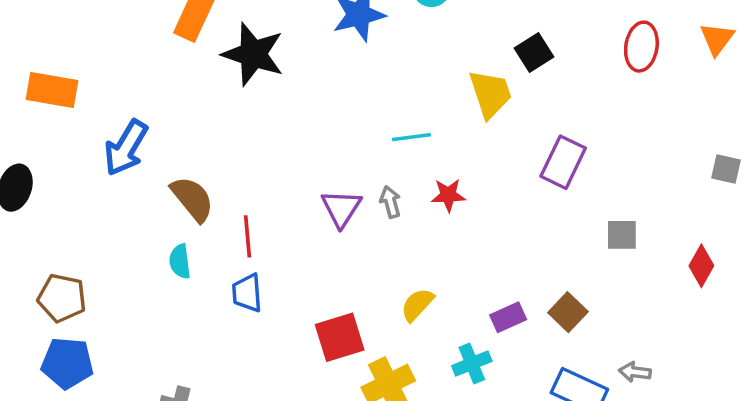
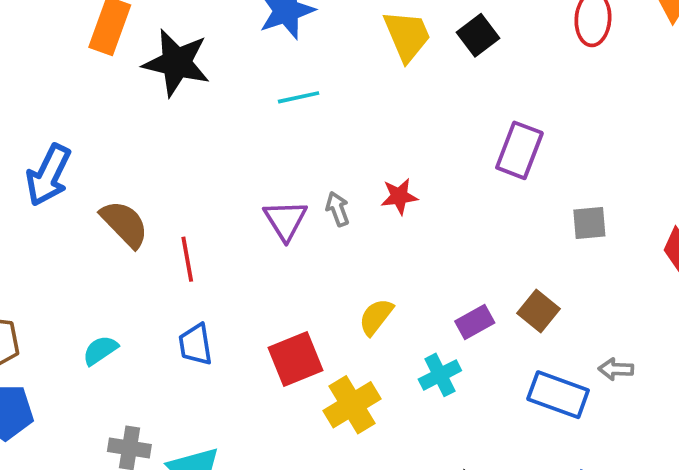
yellow trapezoid: (490, 94) -> (407, 36), moved
cyan line: (412, 137) -> (299, 97), moved
cyan semicircle: (180, 261) -> (100, 350), moved, turned 68
blue trapezoid: (247, 293) -> (195, 344), moved

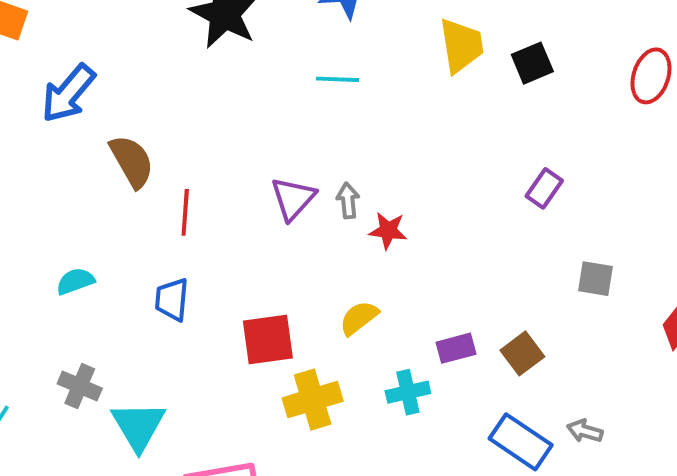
purple rectangle: (519, 150) -> (544, 188), size x0.7
red star: (399, 196) -> (388, 231), moved

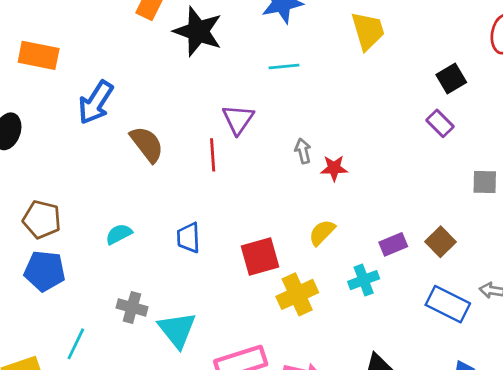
black square: (532, 63) -> (451, 79), moved
purple rectangle: (544, 188) -> (440, 123), turned -72
purple triangle: (293, 199) -> (238, 119), moved
red line: (185, 212) -> (213, 155), moved

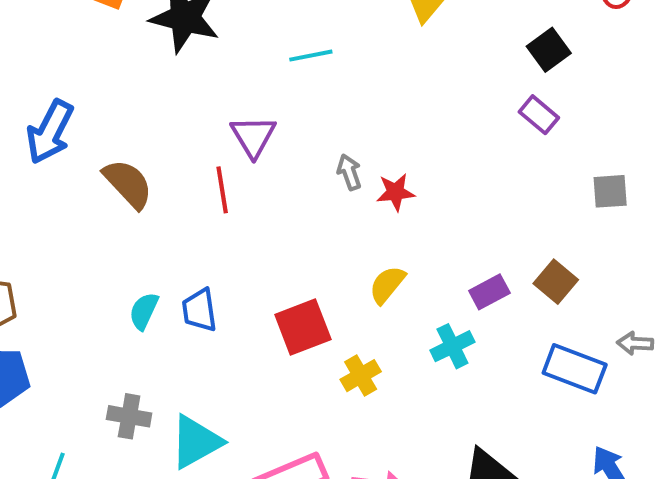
cyan semicircle: (119, 234) -> (144, 311), moved, turned -32
yellow cross: (297, 294) -> (361, 376), size x0.7
cyan triangle: (177, 330) -> (196, 442), turned 45

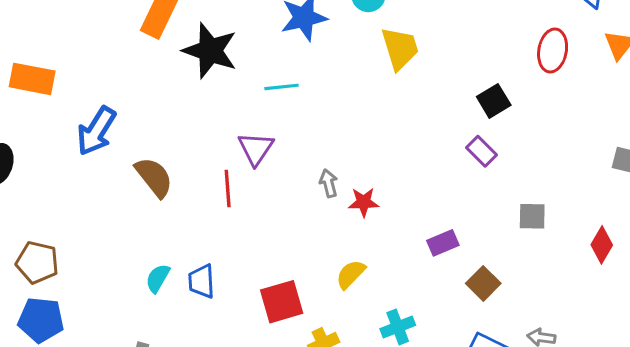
cyan line: (311, 56) -> (281, 87), moved
purple rectangle: (489, 292) -> (443, 243), moved

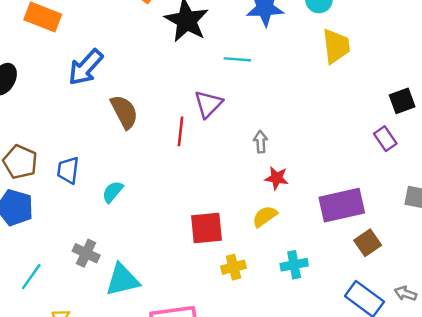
red star: (364, 202) -> (277, 178), moved
purple rectangle: (443, 243) -> (342, 205), size x1.8
blue trapezoid: (201, 281) -> (68, 170), moved

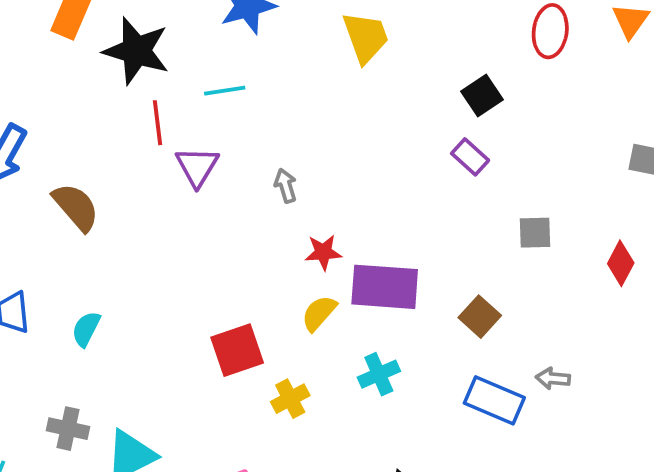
red line: (180, 131) -> (158, 123), moved
gray arrow: (261, 142) -> (286, 186), moved
purple rectangle: (342, 205) -> (385, 287), moved, turned 30

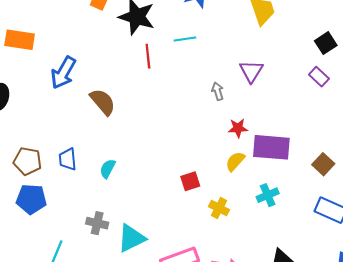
purple triangle: (197, 167) -> (251, 71), moved
red square: (237, 350) -> (190, 181), size x0.7
yellow cross: (290, 399) -> (219, 208), turned -36

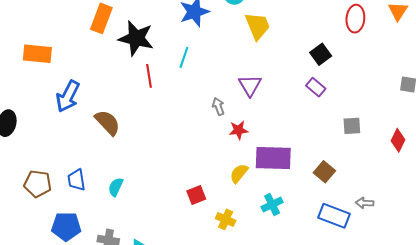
cyan line: (185, 39) -> (184, 57), turned -60
orange rectangle: (20, 40) -> (37, 54), moved
red star: (238, 128) -> (238, 130), moved
blue pentagon: (31, 199) -> (66, 226), moved

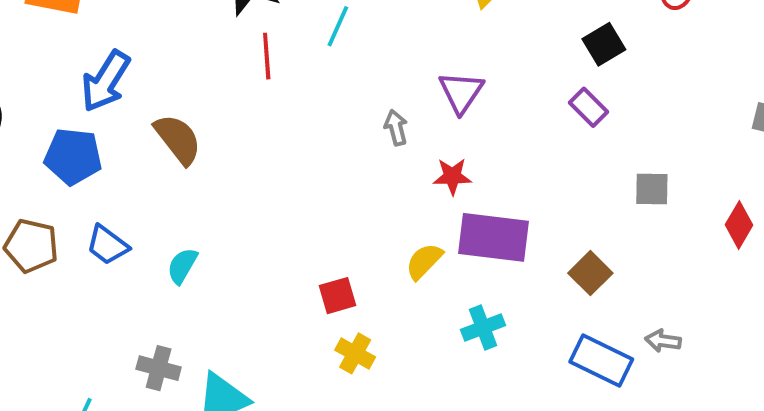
red star: (238, 130) -> (452, 176), moved
blue trapezoid: (76, 180) -> (107, 245), turned -50
yellow cross: (226, 219) -> (355, 353), moved
blue pentagon: (66, 226) -> (73, 156), moved

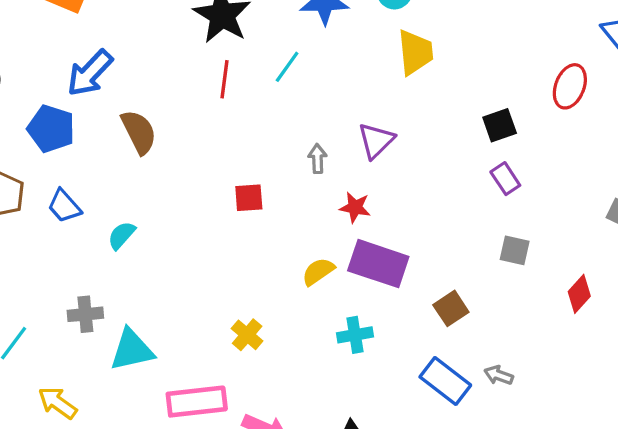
purple rectangle: (589, 107) -> (505, 179), moved
red square: (337, 296) -> (249, 198), moved
gray cross: (159, 368) -> (85, 314), turned -32

